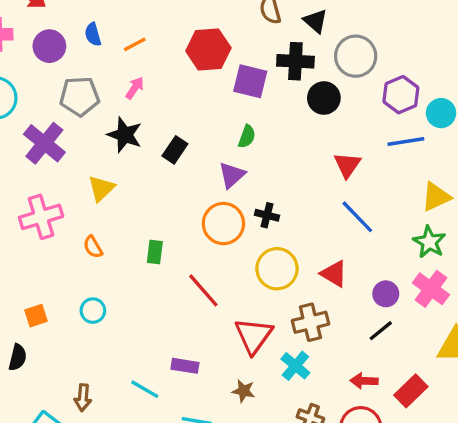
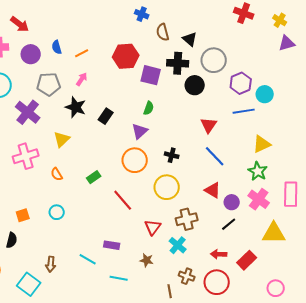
black cross: (267, 215) -> (172, 155), moved
green rectangle: (155, 252) -> (94, 177), turned 48
red triangle: (334, 274) -> (213, 190), moved
red triangle: (254, 336) -> (153, 227), size x0.7

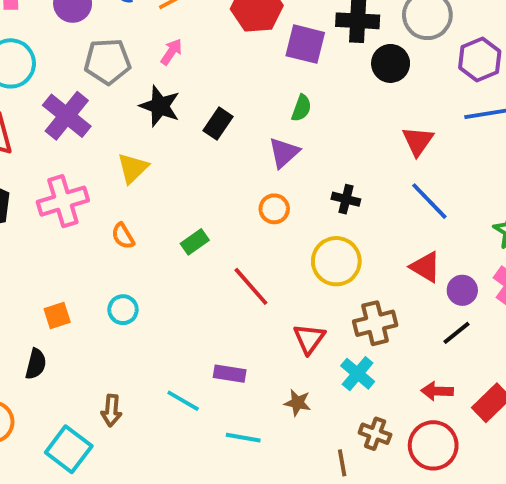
orange circle: (135, 160) -> (274, 209), size x0.6

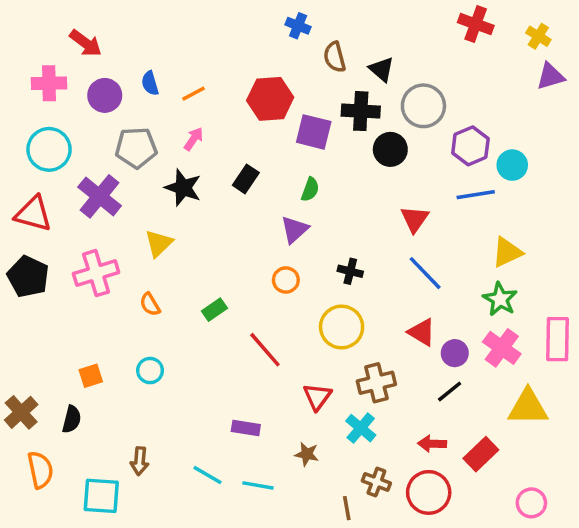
black rectangle: (218, 124) -> (246, 179), moved
cyan line: (183, 401) -> (207, 475), moved
cyan square: (69, 449) -> (101, 496), turned -33

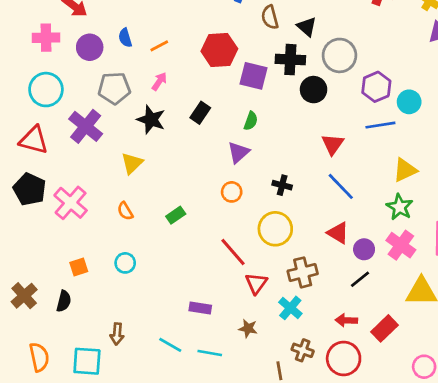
pink cross: (96, 273) -> (71, 203), moved, turned -32
red line: (265, 350) -> (233, 252), moved
orange semicircle: (40, 470) -> (39, 357), moved

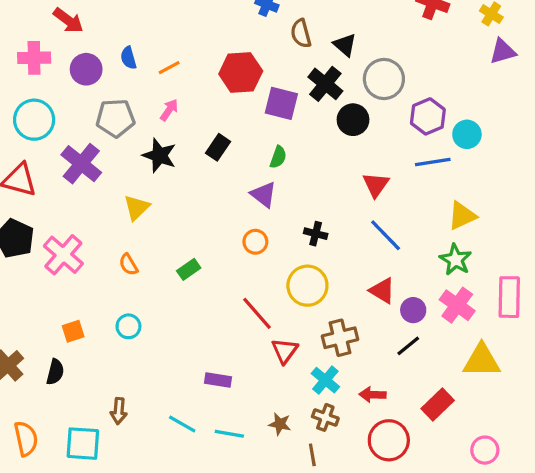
black cross: (290, 60) -> (325, 84), turned 36
purple triangle: (238, 152) -> (264, 195), turned -40
red arrow: (346, 320) -> (373, 395), moved
brown star: (248, 328) -> (280, 424), moved
brown cross: (303, 350) -> (325, 417), moved

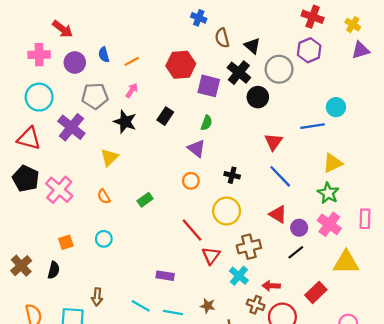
purple hexagon: (428, 116) -> (309, 50), moved
pink rectangle: (509, 297) -> (365, 219), size x0.7
brown cross: (325, 417) -> (256, 305), moved

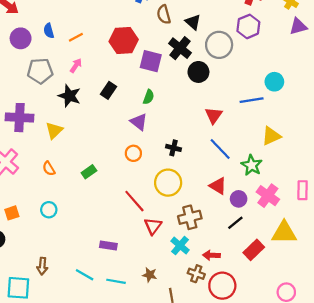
purple cross: (71, 127) -> (19, 118), moved, turned -36
green star: (328, 193) -> (252, 165), moved
red rectangle: (316, 292) -> (254, 250), moved

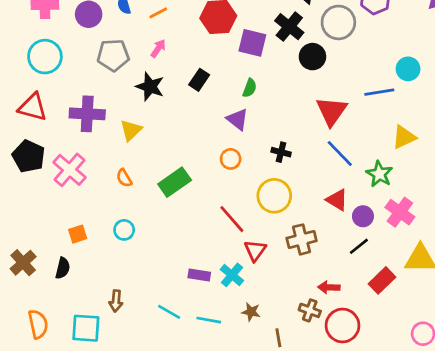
red triangle: (214, 115) -> (332, 111), size x1.4
green rectangle: (89, 172) -> (175, 182), size x1.6
cyan cross: (180, 246) -> (232, 275), moved

